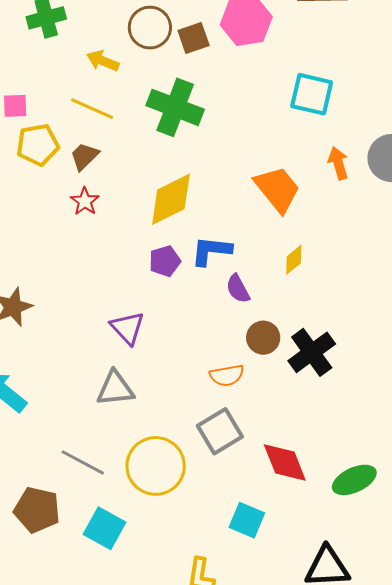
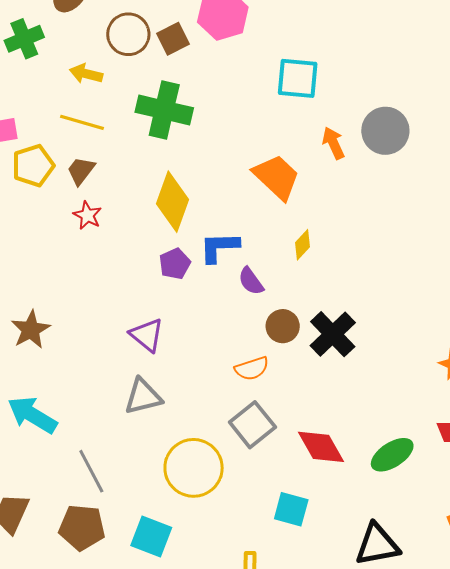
yellow diamond: (171, 199) -> (172, 202), turned -36
gray line: (83, 462) -> (91, 471), moved, turned 42

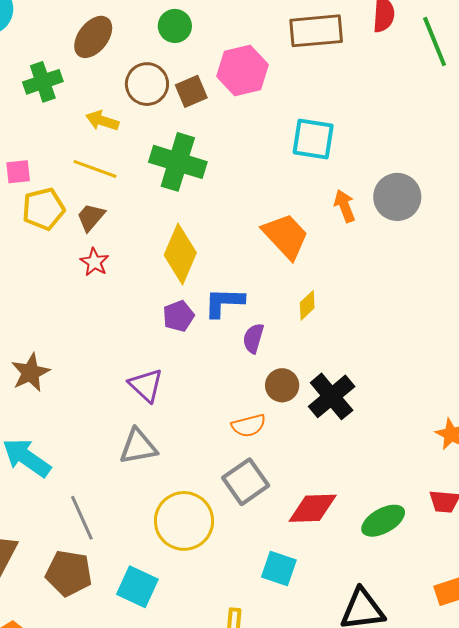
purple semicircle: (251, 281) -> (253, 338), turned 48
red diamond: (321, 447) -> (313, 508), turned -66

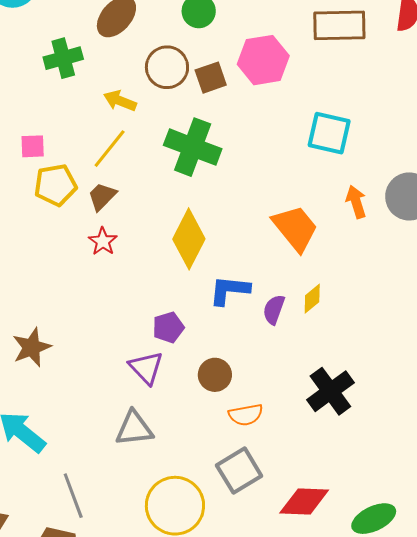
yellow line: (95, 169) -> (110, 149), turned -75
purple pentagon: (178, 316) -> (168, 327), moved
purple semicircle: (253, 338) -> (274, 310), moved
brown circle: (282, 385) -> (215, 375), moved

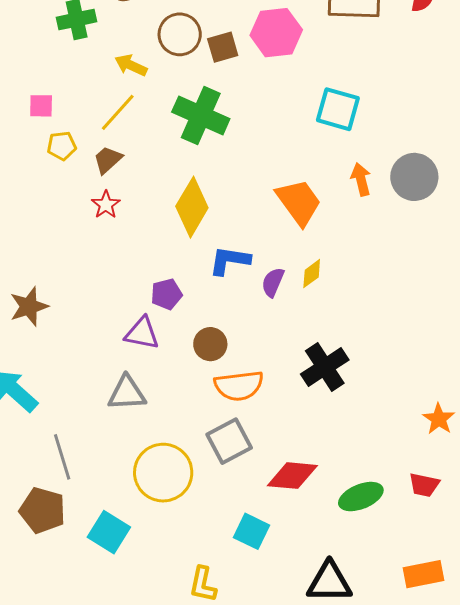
yellow pentagon: (55, 185) -> (62, 146), size x0.7
purple triangle: (146, 368) -> (142, 333), turned -39
orange semicircle: (246, 415) -> (239, 386), size x1.4

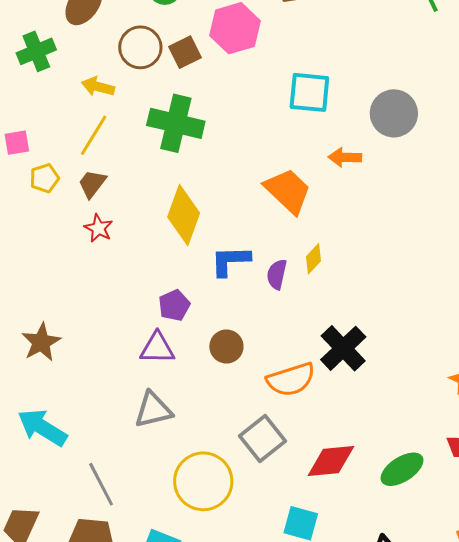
gray circle: (414, 177) -> (394, 113), moved
orange arrow: (361, 179) -> (345, 157), turned -64
orange semicircle: (239, 386) -> (291, 379), moved

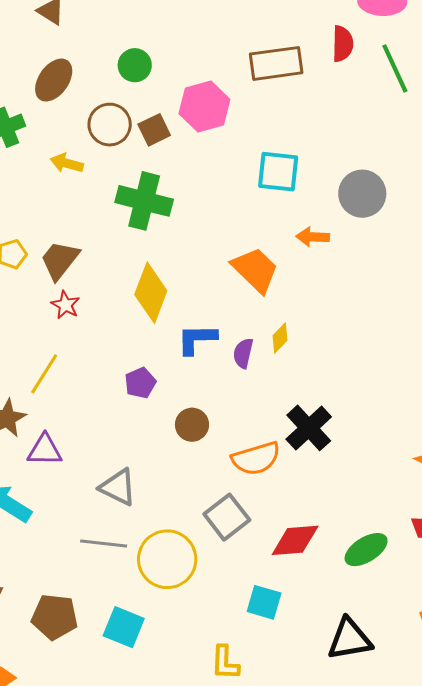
yellow line: (94, 135) -> (44, 374), moved
brown trapezoid: (92, 184) -> (60, 260), size x1.4
purple triangle: (157, 348) -> (45, 450), moved
gray triangle: (153, 410) -> (118, 487), turned 39
gray line: (101, 484) -> (104, 544), moved, turned -57

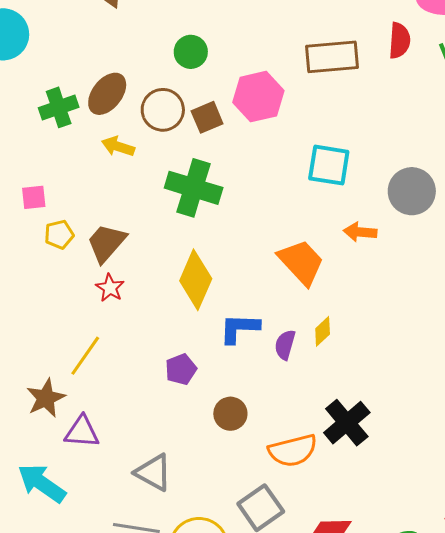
brown ellipse: (54, 80) -> (107, 94), moved

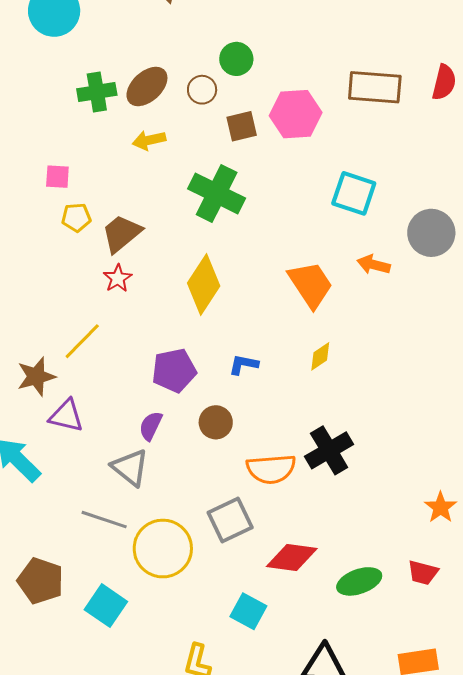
brown circle: (163, 110) -> (202, 90), moved, size x0.7
yellow arrow: (118, 146) -> (149, 140), turned -40
blue L-shape: (239, 328) -> (244, 364), moved, size x0.7
purple semicircle: (285, 345) -> (151, 426), moved
purple pentagon: (181, 369) -> (174, 370), size x1.4

